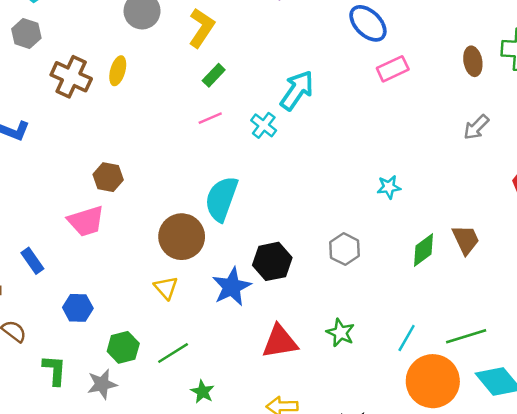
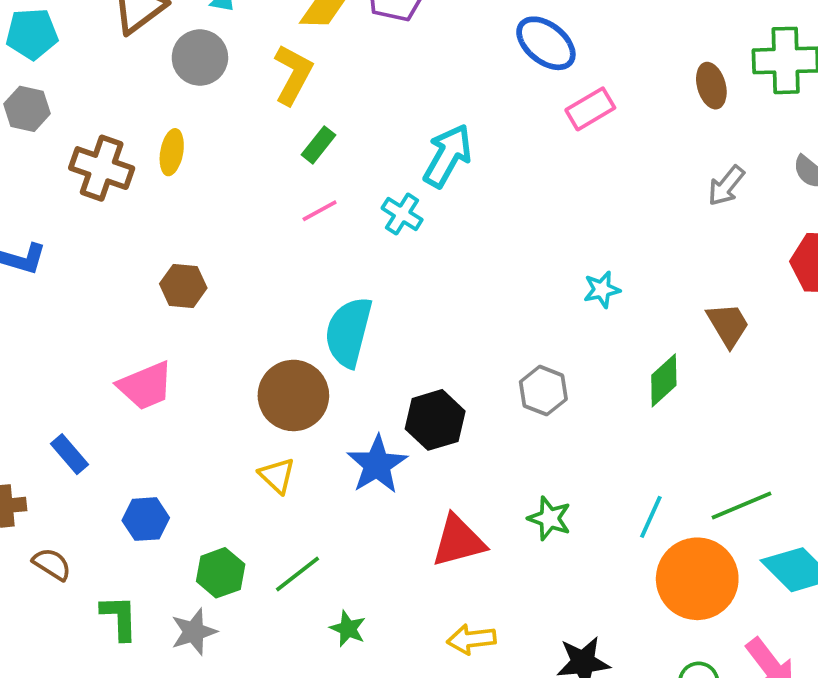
brown hexagon: (108, 177) -> (183, 286), moved
brown trapezoid: (466, 240) -> (728, 325), moved

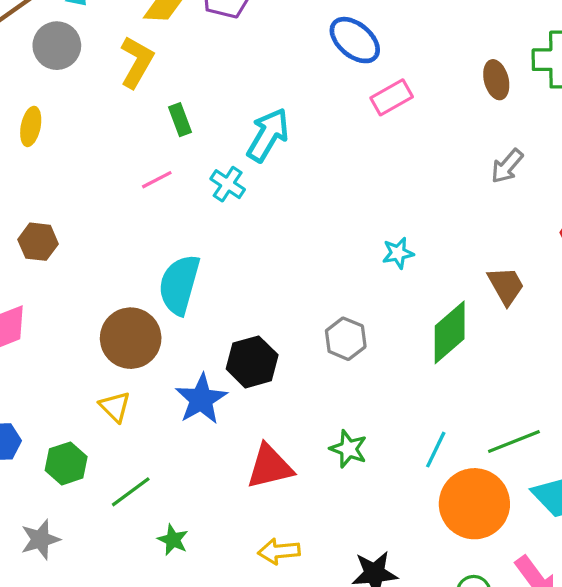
green rectangle: (318, 145) -> (180, 120), moved, turned -60
green diamond: (664, 380) -> (450, 332), size x1.4
green hexagon: (221, 573) -> (66, 463), moved

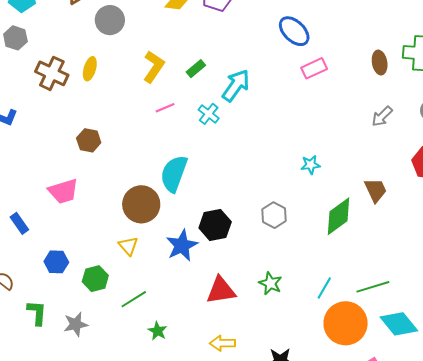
yellow L-shape: (137, 62) -> (154, 67), moved
green rectangle: (180, 120) -> (196, 69), moved, turned 66

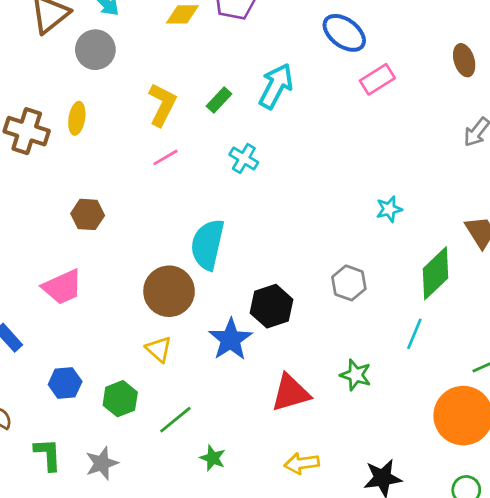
cyan arrow: (236, 85) -> (276, 86), moved
pink line: (165, 108) -> (165, 157), moved
cyan line: (324, 288) -> (414, 334), moved

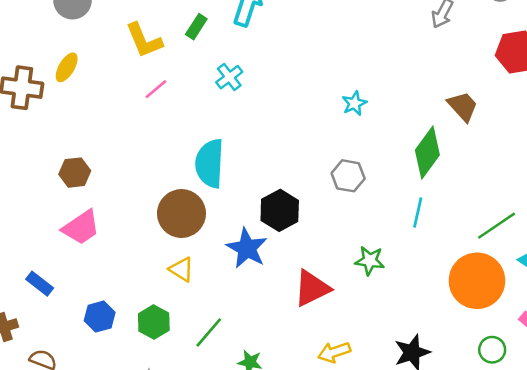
yellow L-shape: (162, 105) -> (144, 40), turned 141
yellow ellipse: (77, 118) -> (67, 67), turned 32
cyan cross: (244, 158) -> (229, 77), turned 32
cyan star: (389, 209) -> (354, 103), moved
brown hexagon: (88, 214) -> (75, 173), moved

